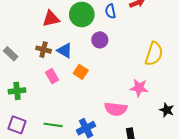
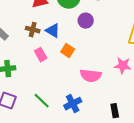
pink semicircle: (116, 109) -> (91, 76), moved
green line: (53, 125) -> (42, 101), turned 36

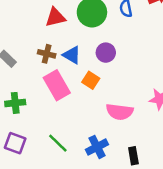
purple circle: (86, 21) -> (106, 53), moved
pink rectangle: (41, 55) -> (57, 85), size x1.6
black rectangle: (115, 111) -> (133, 156), moved

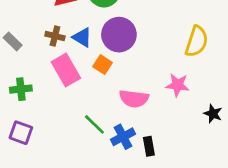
purple circle: (106, 53) -> (119, 35), size x1.6
green line: (58, 143) -> (94, 124), moved
blue cross: (97, 147) -> (123, 137), moved

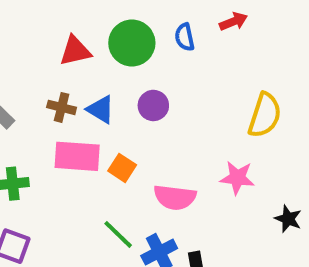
purple circle: (119, 35) -> (153, 105), size x0.6
orange square: (103, 65) -> (122, 168), moved
pink rectangle: (66, 70) -> (77, 156), turned -56

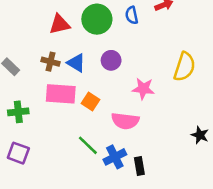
pink star: (237, 178) -> (143, 89), moved

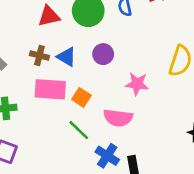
green line: (88, 145) -> (79, 130), moved
blue cross: (115, 157) -> (107, 156), turned -30

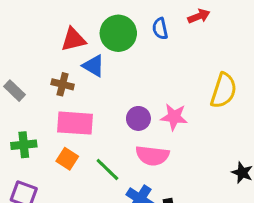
purple circle: (103, 54) -> (138, 118), moved
blue triangle: (67, 57) -> (94, 66), moved
orange square: (81, 97) -> (67, 159), moved

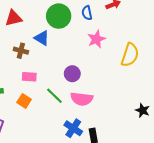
red triangle: (73, 39) -> (14, 18), moved
pink star: (174, 117) -> (96, 39), moved, turned -30
pink rectangle: (75, 123) -> (29, 77), size x0.6
green line: (107, 170) -> (54, 96), moved

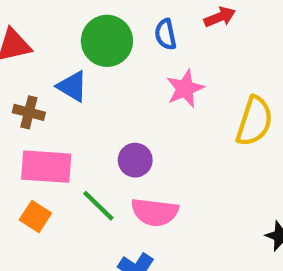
pink rectangle: (29, 77) -> (46, 167), size x1.6

